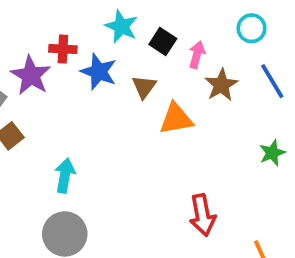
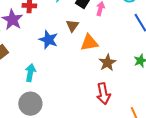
blue star: (99, 72) -> (48, 40), moved
brown star: (221, 85) -> (107, 63), moved

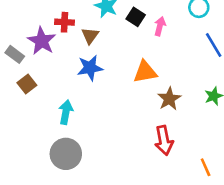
brown triangle: (72, 26) -> (90, 36), moved
blue star: (48, 40) -> (90, 68), turned -30

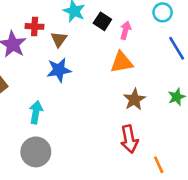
orange triangle: (145, 72) -> (122, 62), moved
orange line: (206, 167) -> (159, 165), moved

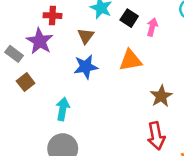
red cross: (35, 26) -> (52, 16), moved
orange triangle: (122, 62) -> (131, 60), moved

